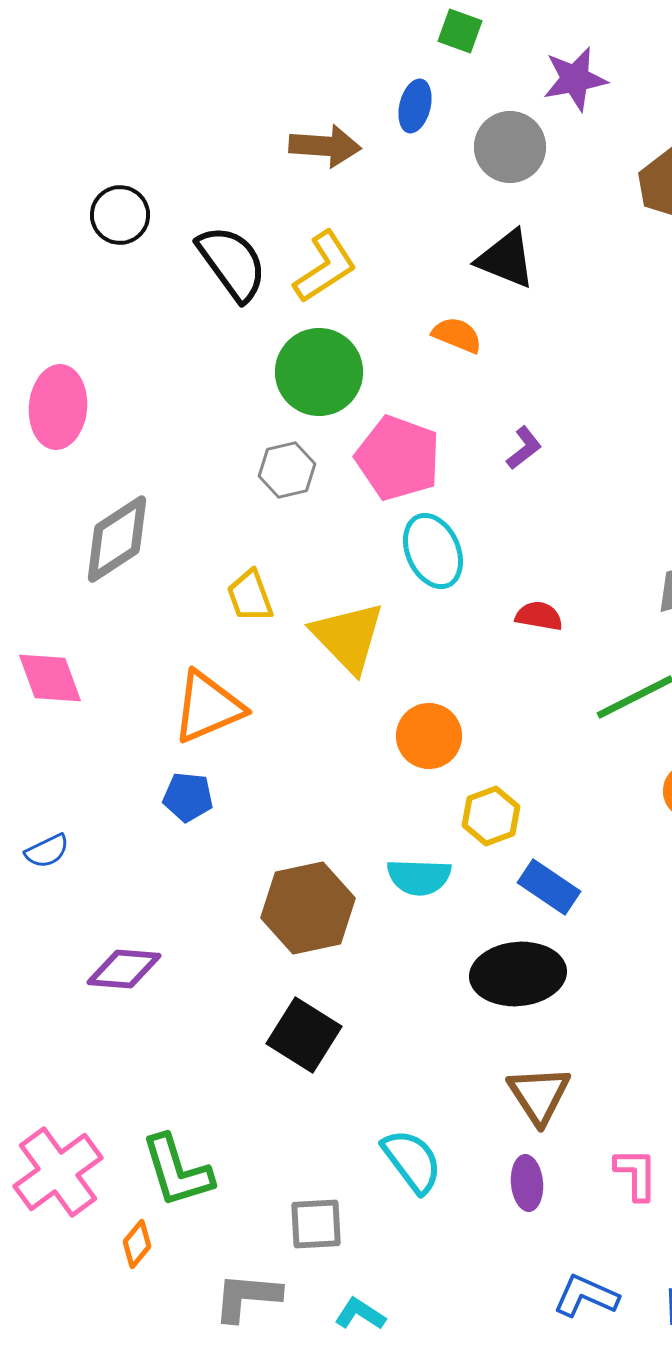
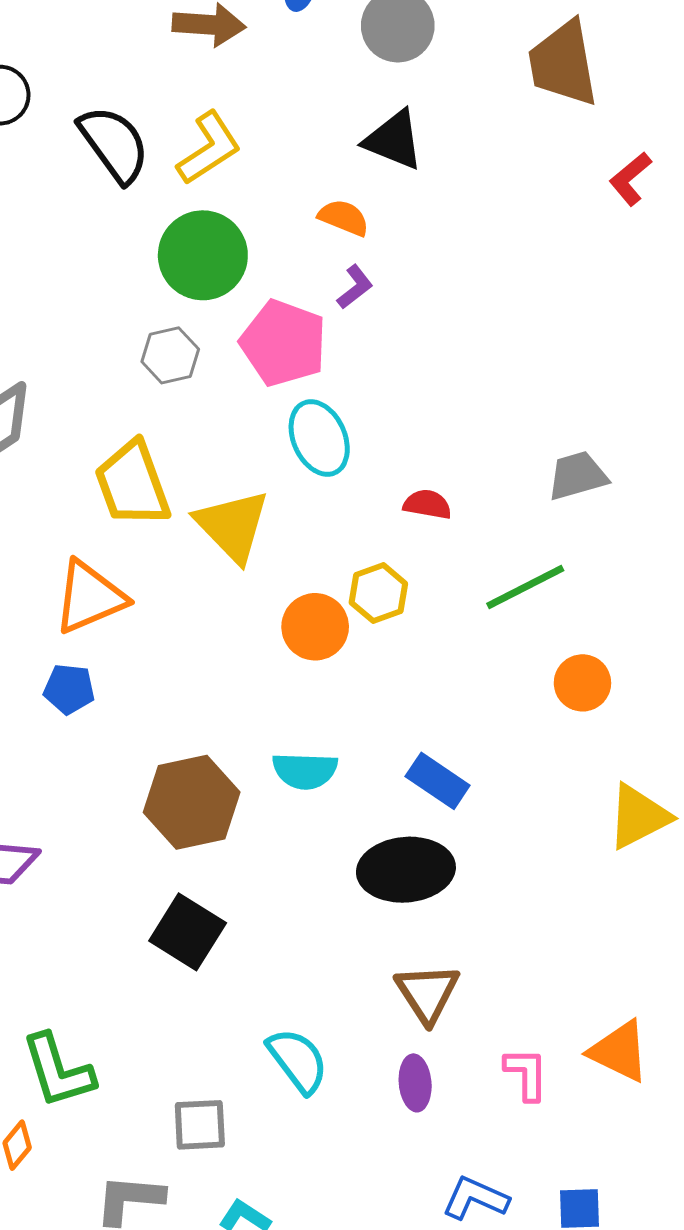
purple L-shape: (524, 448) -> (355, 287), moved
yellow trapezoid: (250, 596) -> (132, 484), size x1.6
yellow hexagon: (491, 816) -> (378, 593), moved

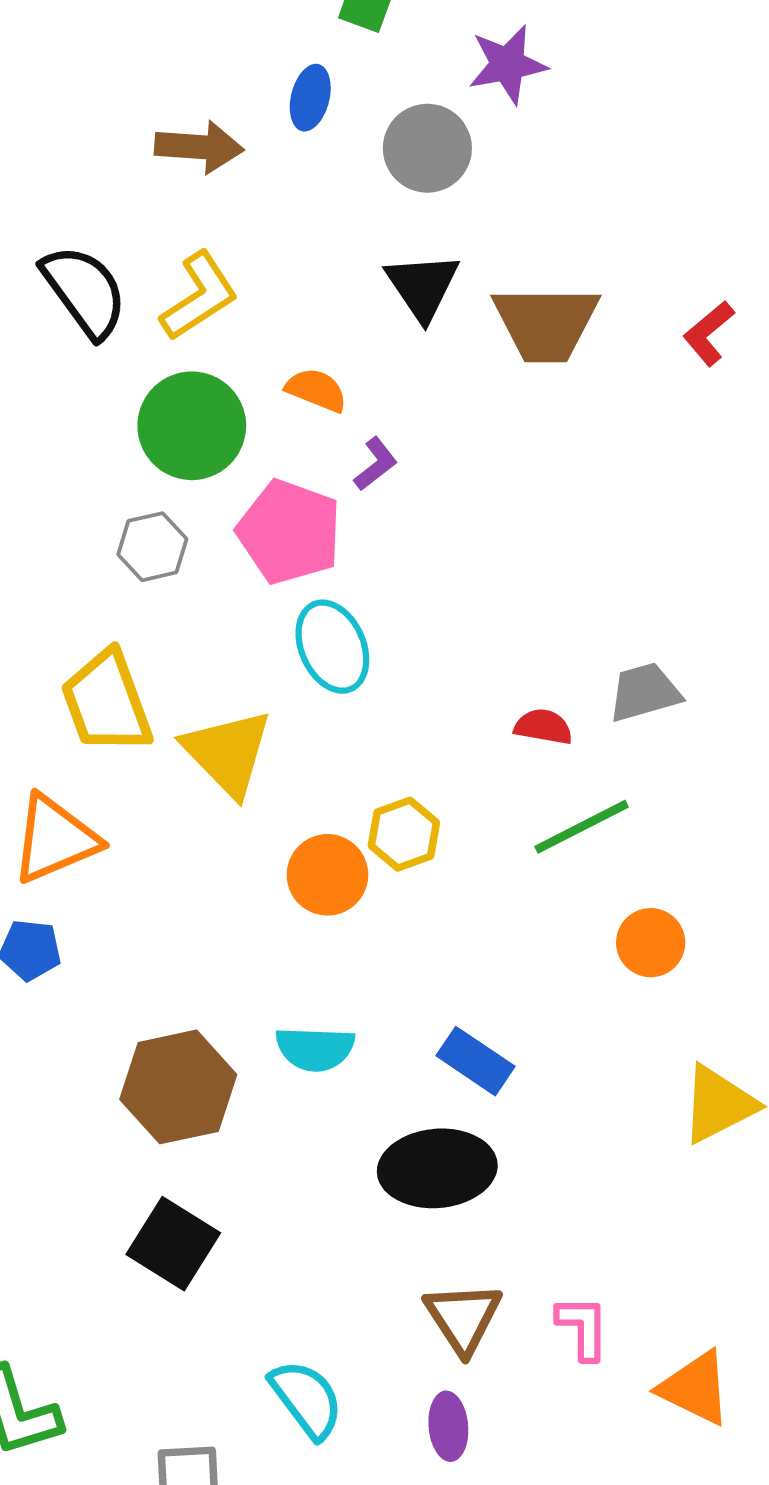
brown trapezoid: (563, 63) -> (546, 323), moved, turned -80
black triangle: (394, 140) -> (422, 286), turned 34
orange semicircle: (344, 218) -> (316, 390), moved
red semicircle: (427, 504) -> (543, 727), moved
pink L-shape: (526, 1074) -> (583, 1328), moved

